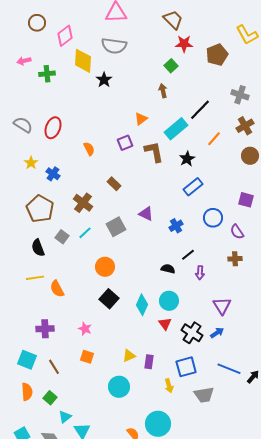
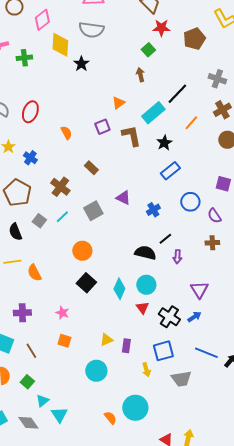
black semicircle: (168, 269) -> (145, 253), size x1.5

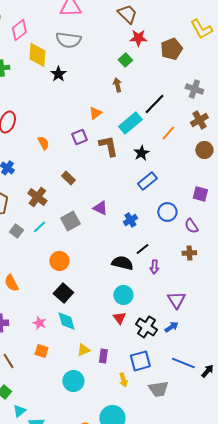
cyan diamond: (119, 289) -> (66, 321), moved, turned -40

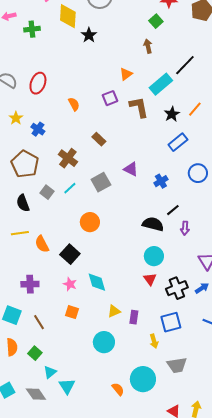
orange line: (168, 133) -> (195, 109), moved
black square: (63, 293) -> (70, 254), moved
black cross: (146, 327) -> (177, 288), turned 35
gray trapezoid: (158, 389) -> (177, 365), moved

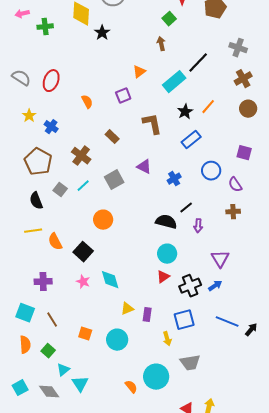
brown L-shape: (139, 107) -> (152, 124), moved
red triangle: (150, 279) -> (163, 277), turned 32
orange square: (72, 312) -> (85, 334), moved

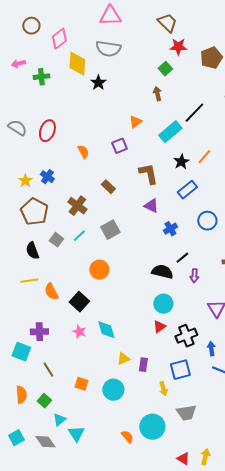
yellow star: (29, 116) -> (25, 181), moved
purple triangle: (144, 167) -> (151, 206), moved
blue arrow: (215, 286) -> (211, 349), moved, turned -64
cyan square: (25, 313) -> (21, 352), moved

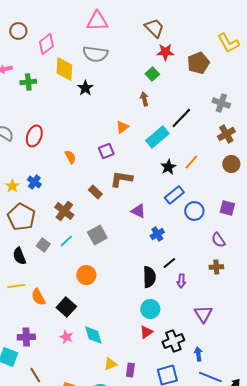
brown L-shape: (148, 174) -> (121, 179), moved, turned -70
blue circle: (207, 221) -> (194, 211), moved
black semicircle: (162, 272) -> (149, 277), turned 75

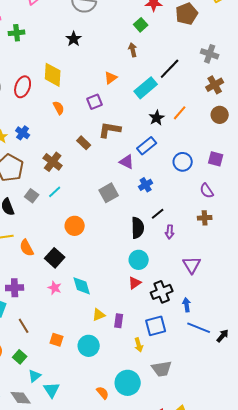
yellow diamond: (64, 69) -> (53, 75), moved
blue rectangle: (174, 195) -> (147, 146), moved
gray square: (97, 235) -> (109, 193), moved

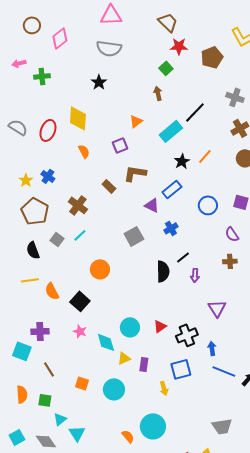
cyan circle: (139, 260) -> (130, 327), moved
cyan diamond: (82, 286) -> (106, 342), moved
green square: (20, 357) -> (45, 400), turned -32
gray trapezoid: (162, 369) -> (222, 426), moved

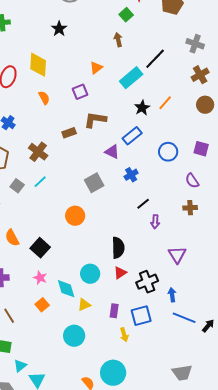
brown rectangle: (109, 186) -> (69, 133), turned -64
orange circle: (100, 269) -> (75, 216), moved
black semicircle: (163, 271) -> (118, 248), moved
purple rectangle: (144, 364) -> (114, 311), moved
orange square: (82, 383) -> (42, 305), moved, turned 32

